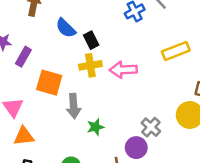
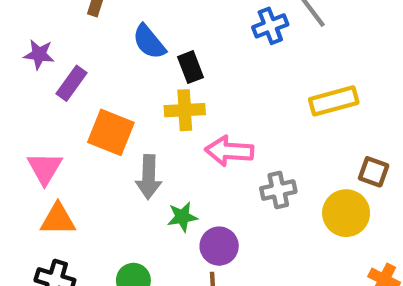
pink arrow: (123, 70) -> (229, 151), moved
gray cross: (151, 127) -> (278, 190), moved, turned 30
purple circle: (136, 148) -> (219, 246), moved

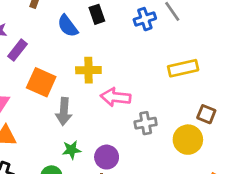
black rectangle: (191, 67) -> (97, 14), moved
green star: (182, 217) -> (71, 150), moved

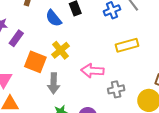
yellow rectangle: (183, 68) -> (127, 45), moved
yellow cross: (88, 70) -> (60, 50), moved, turned -36

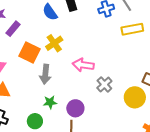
yellow rectangle: (127, 45) -> (132, 29), moved
gray cross: (116, 89) -> (104, 84), turned -35

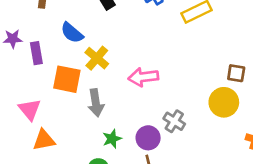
blue semicircle: (50, 12) -> (72, 33), moved
purple rectangle: (13, 29) -> (36, 53), turned -35
gray cross: (104, 84) -> (174, 121), moved

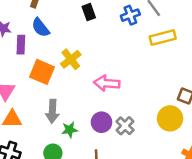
blue semicircle: (72, 33) -> (41, 28), moved
gray arrow: (96, 103) -> (52, 111), moved
purple circle: (148, 138) -> (101, 122), moved

